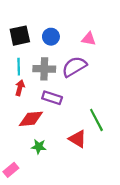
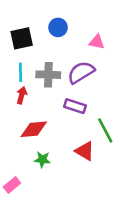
blue circle: (51, 37) -> (58, 27), moved
purple rectangle: (52, 98) -> (75, 106), moved

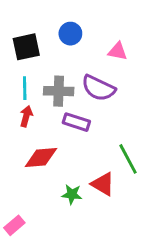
purple semicircle: (81, 72) -> (98, 88), turned -124
purple rectangle: (75, 106) -> (76, 122), moved
green star: (42, 160) -> (72, 194), moved

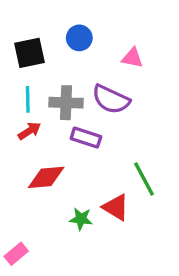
red arrow: (26, 116) -> (29, 131), turned 42

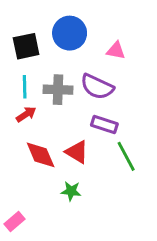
blue circle: (79, 38) -> (70, 33), size x1.5
purple rectangle: (86, 138) -> (104, 124), moved
red diamond: (46, 177) -> (41, 155), turned 72
red triangle: (116, 207) -> (77, 152), moved

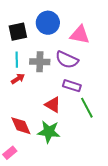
pink triangle: (116, 51) -> (80, 35), size x1.5
red diamond: (41, 155) -> (21, 126), moved
green star: (71, 191) -> (49, 132), size x1.6

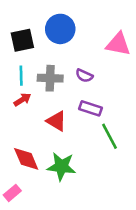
pink triangle: (80, 35) -> (118, 44), moved
purple semicircle: (67, 60) -> (84, 76), size x0.6
red triangle: (53, 105) -> (56, 121), moved

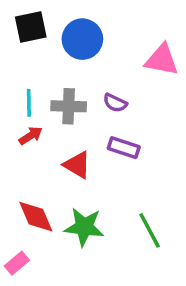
black square: (22, 40) -> (31, 27), moved
green line: (109, 136) -> (150, 230), moved

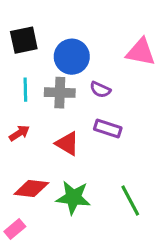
black square: (31, 27) -> (24, 40), moved
blue circle: (82, 39) -> (72, 57), moved
red arrow: (31, 136) -> (19, 133), moved
red diamond: (36, 217) -> (31, 189), turned -60

